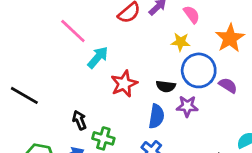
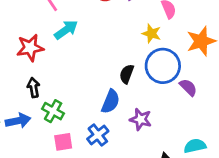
red star: (124, 84) -> (30, 48), moved
black semicircle: (166, 86) -> (127, 74), turned 90
purple star: (187, 106) -> (141, 119), moved

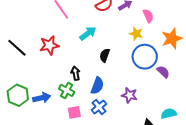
cyan arrow: (66, 30) -> (88, 33), moved
black semicircle: (127, 74) -> (105, 55), moved
black arrow: (34, 88) -> (76, 73), moved
blue semicircle: (111, 101) -> (97, 86), moved

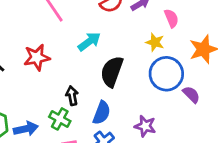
black semicircle: (105, 55) -> (112, 72), size x1.6

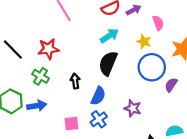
cyan arrow: (89, 42) -> (109, 36), moved
purple semicircle: (191, 94) -> (171, 85), turned -104
green cross: (60, 119) -> (41, 76), moved

